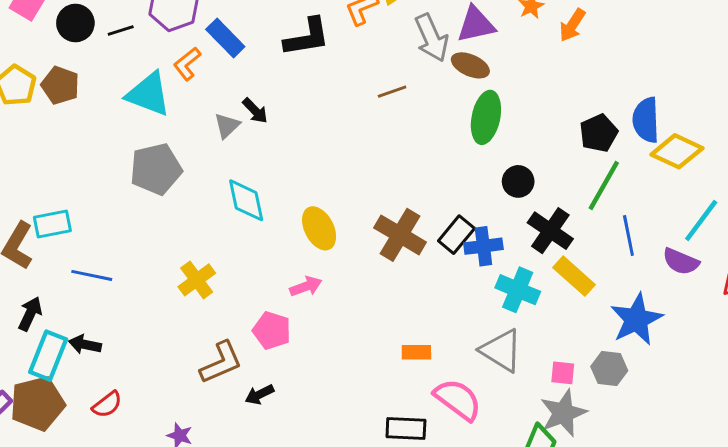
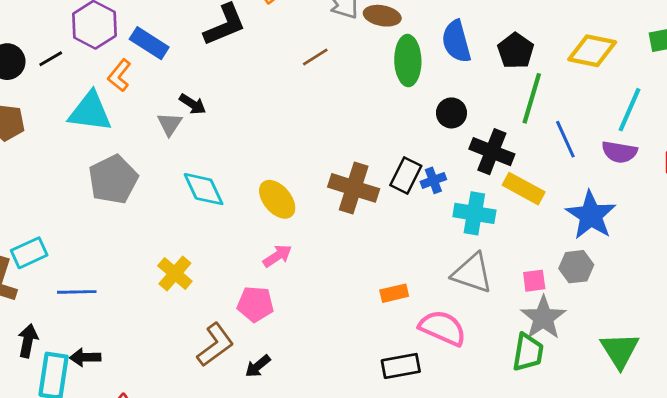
blue semicircle: (646, 120) -> (456, 41), moved
blue cross: (483, 246) -> (433, 180), size x0.7

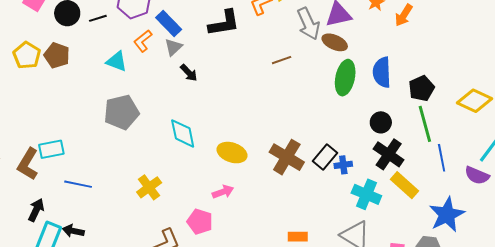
green line: (532, 98) -> (425, 124), turned -45
cyan triangle: (90, 112) -> (117, 61), size x0.7
black circle: (451, 113) -> (381, 122), moved
gray triangle: (170, 124) -> (173, 47), moved
yellow ellipse: (277, 199) -> (232, 153), turned -44

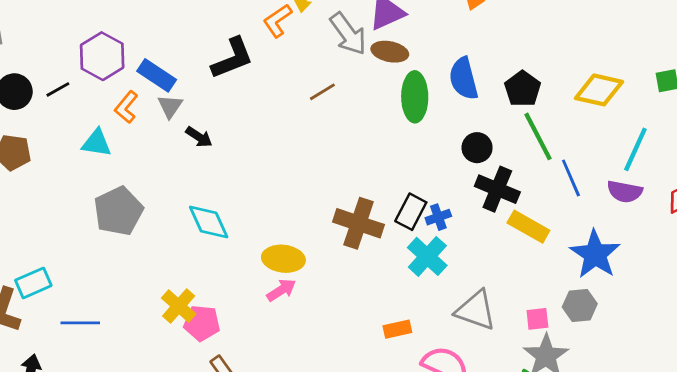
yellow ellipse: (232, 153) -> (283, 259), moved
cyan cross: (366, 194) -> (427, 256), moved, turned 32
pink pentagon: (200, 222) -> (202, 323), moved

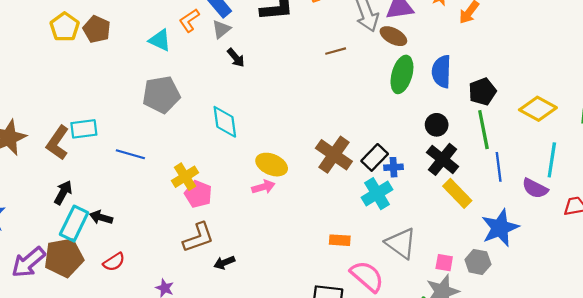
cyan line: (635, 149) -> (552, 160), turned -32
blue line: (80, 323) -> (130, 154), moved

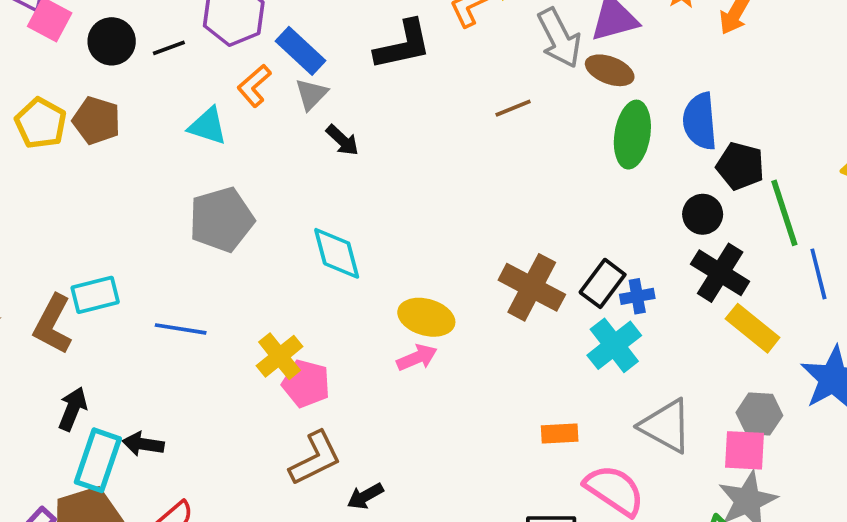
black pentagon: (482, 92) -> (740, 166), moved, turned -30
gray hexagon: (478, 262) -> (759, 414), moved
pink square: (444, 263) -> (745, 450), size x1.4

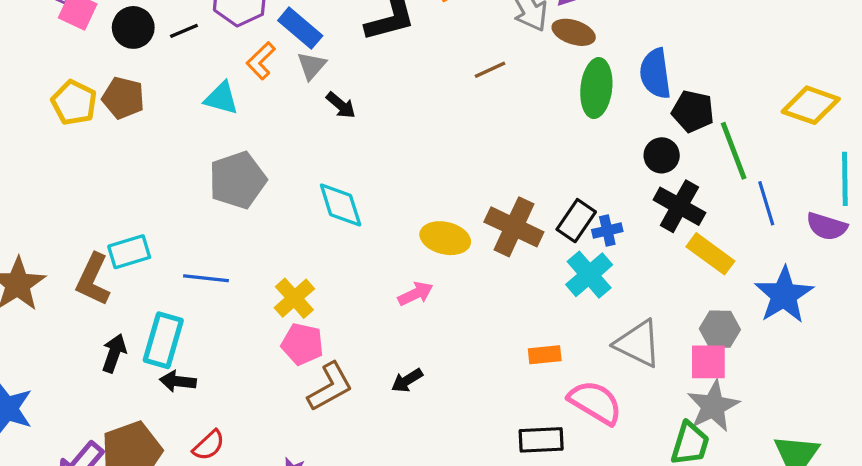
yellow ellipse: (426, 317) -> (445, 238), moved
pink pentagon: (306, 384) -> (302, 344), moved
cyan rectangle: (98, 460) -> (163, 340), moved
black arrow: (365, 496) -> (407, 380), moved

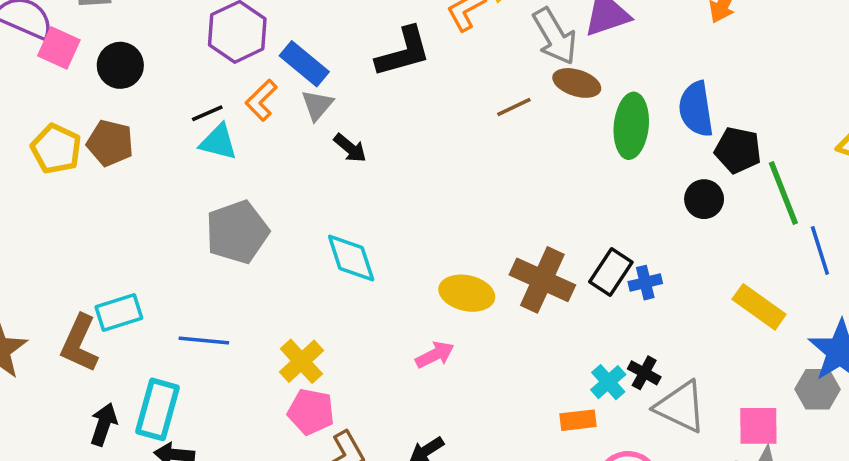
black line: (184, 31) -> (207, 113), moved
brown ellipse: (574, 32) -> (577, 83), moved
black cross: (679, 206) -> (644, 373), moved, size x0.6
cyan cross: (589, 275) -> (608, 382), moved, size x0.7
gray hexagon: (720, 329) -> (818, 389), moved

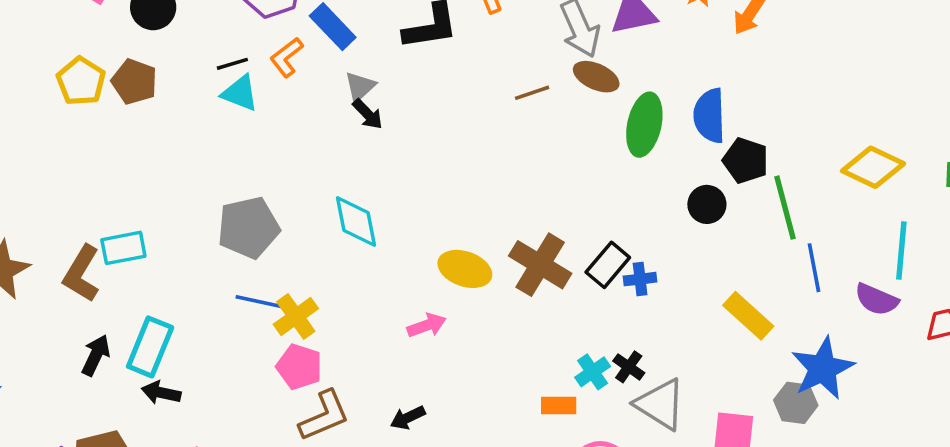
gray triangle: (317, 105) -> (360, 87), moved
gray pentagon: (237, 232) -> (248, 228), moved
blue line: (204, 341) -> (260, 302), moved

